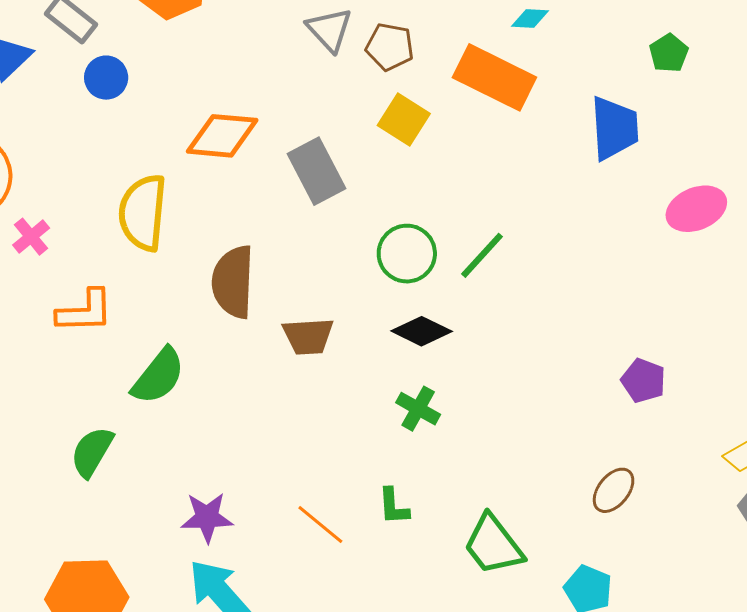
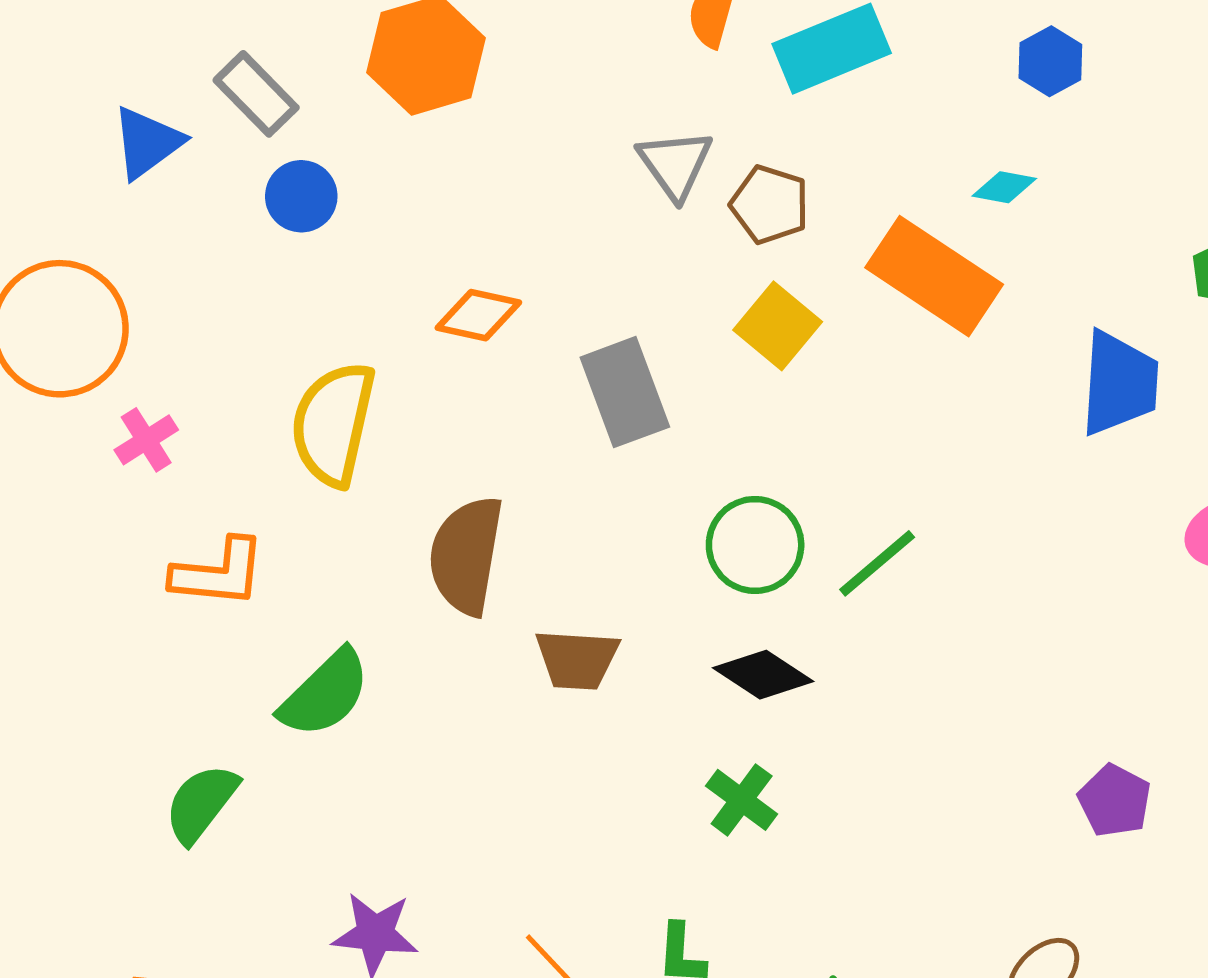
orange diamond: (222, 136) -> (478, 315), size x0.7

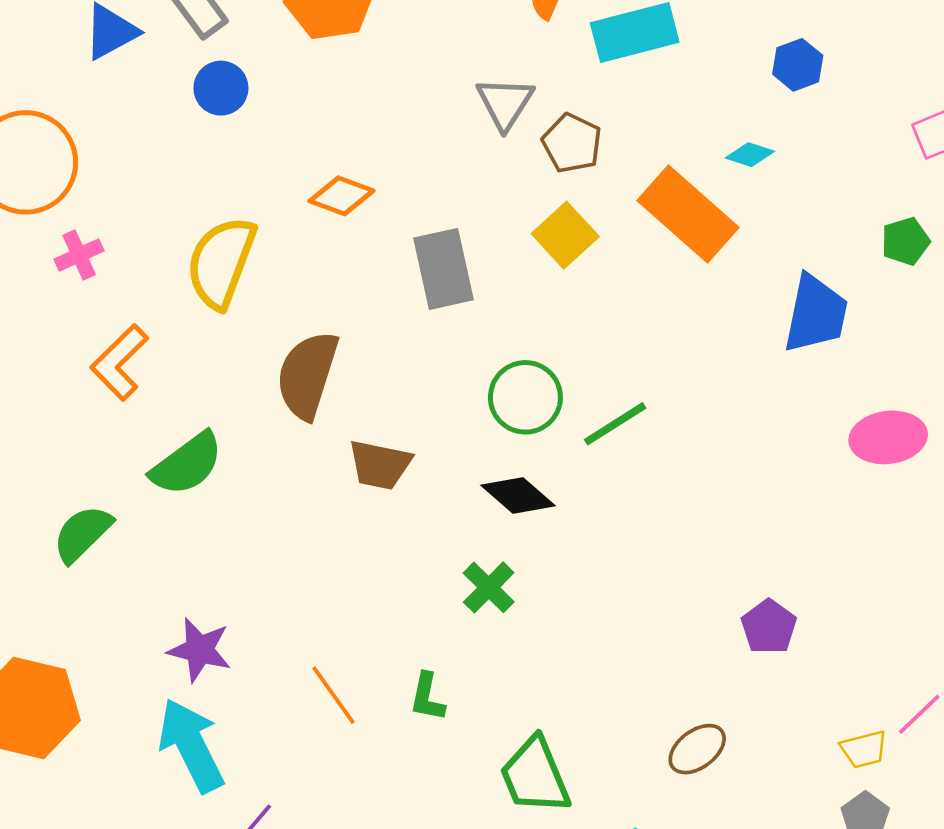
orange L-shape: (218, 573) -> (119, 362), turned 122

